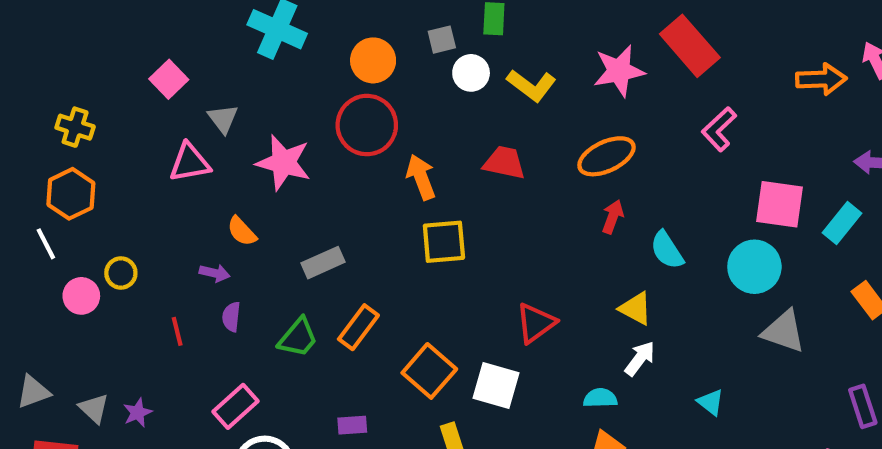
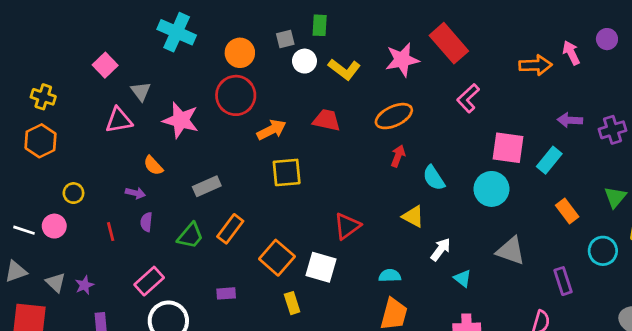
orange arrow: (421, 177) -> (271, 130), turned 84
white line: (46, 244) -> (24, 230), moved, turned -45
pink circle: (81, 296) -> (54, 226), moved
gray triangle: (784, 331) -> (511, 251), moved
white arrow: (640, 358) -> (441, 249), moved

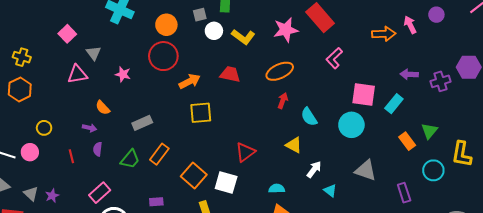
pink star: (181, 120) -> (123, 74), size x0.6
green triangle: (615, 197) -> (429, 131), moved

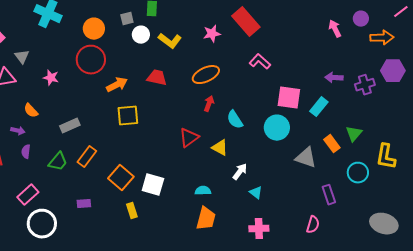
pink star: (286, 30) -> (212, 34), size x0.7
orange arrow: (384, 34) -> (382, 38), moved
pink L-shape: (334, 58) -> (260, 62), turned 85
red triangle: (245, 152) -> (189, 138), moved
gray triangle: (366, 170) -> (306, 158), moved

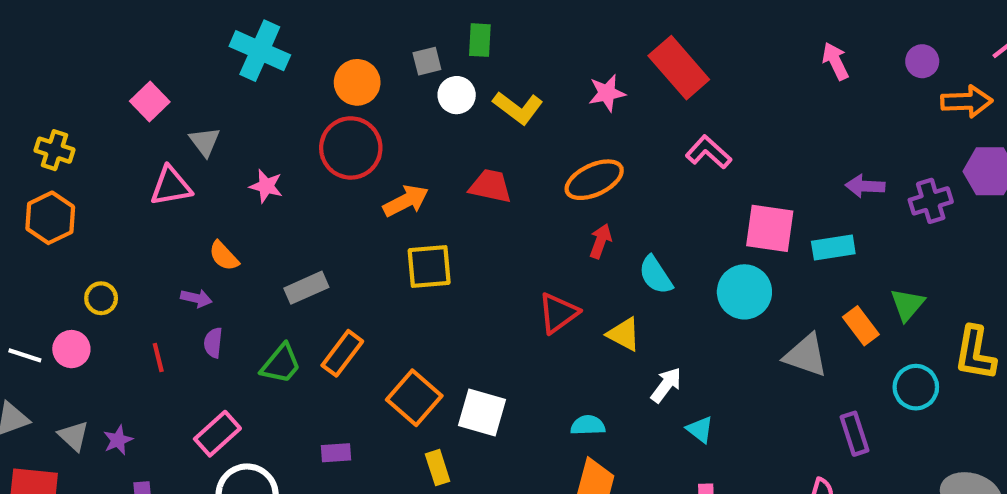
pink arrow: (335, 29) -> (835, 61), moved
cyan rectangle: (319, 107) -> (833, 247), turned 42

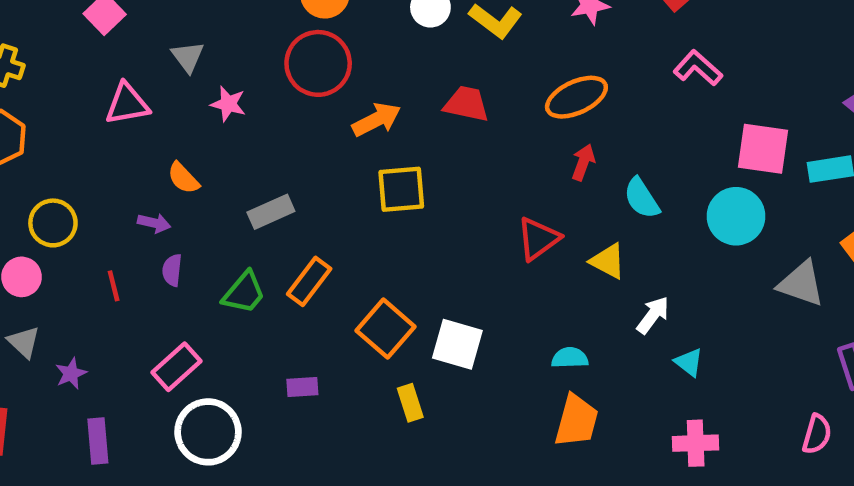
gray triangle: (205, 142) -> (188, 57), moved
yellow circle: (101, 298) -> (53, 223), size x1.4
gray triangle: (74, 436) -> (24, 342), moved

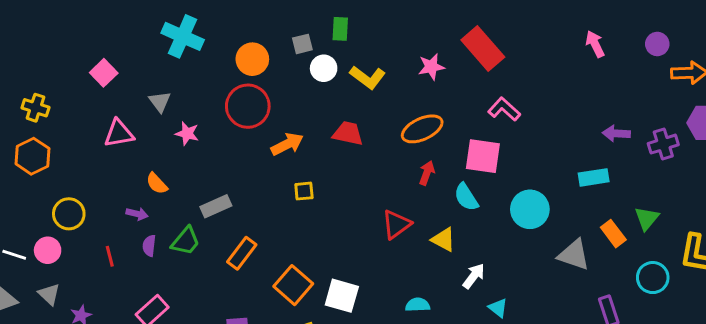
pink square: (763, 149) -> (483, 156), moved
yellow square: (401, 189) -> (304, 191), size x0.6
green trapezoid: (244, 293) -> (186, 241), moved

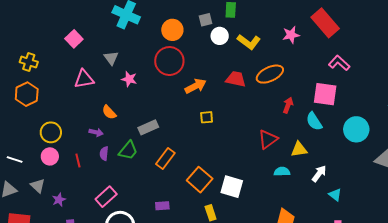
orange ellipse: (422, 129) -> (270, 74), moved
yellow triangle: (443, 240) -> (299, 149), turned -36
pink circle: (48, 250) -> (50, 156), moved
cyan semicircle: (418, 305) -> (282, 172), moved

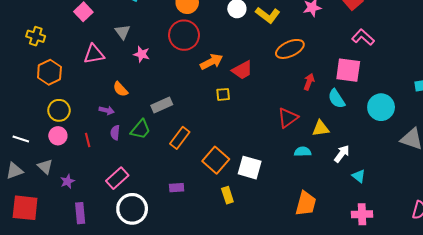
red trapezoid: (236, 79) -> (242, 70), moved, turned 140
orange hexagon: (27, 94) -> (49, 72), moved

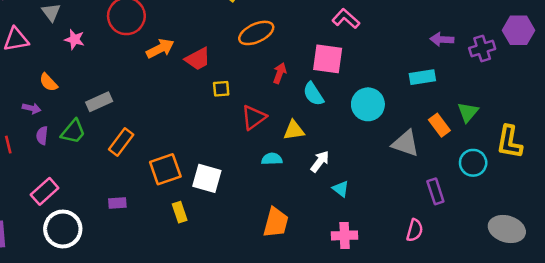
yellow square: (223, 94) -> (221, 89), moved
orange square: (216, 160) -> (165, 169), turned 30

